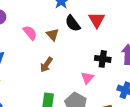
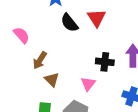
brown triangle: (53, 35) -> (52, 80), moved
brown arrow: (46, 65) -> (40, 60), moved

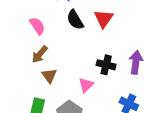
pink semicircle: (21, 35) -> (37, 26), moved

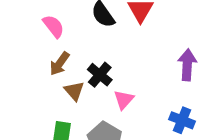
black cross: (106, 65) -> (100, 75), moved, turned 30

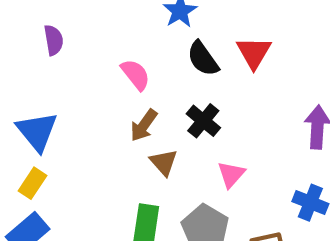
black cross: (100, 75) -> (203, 121), moved

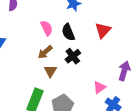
black semicircle: (203, 59) -> (68, 32), moved
pink triangle: (231, 174) -> (100, 87), moved

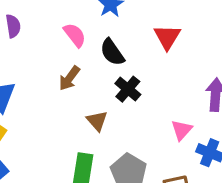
pink semicircle: (47, 28) -> (75, 35), moved
brown arrow: (45, 52) -> (69, 78), moved

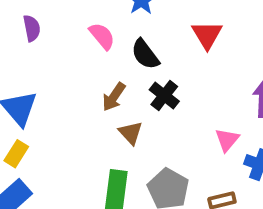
brown arrow: (69, 78) -> (114, 97), moved

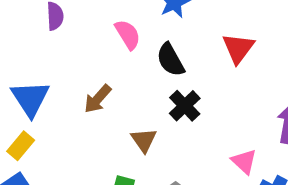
brown arrow: (114, 97) -> (98, 99), moved
pink triangle: (227, 140) -> (244, 161), turned -35

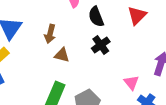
brown arrow: (98, 99) -> (50, 34), turned -36
brown triangle: (144, 140) -> (62, 55), moved, turned -49

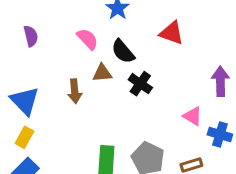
red triangle: (137, 15) -> (172, 33), turned -36
brown triangle: (62, 55) -> (102, 73), moved

